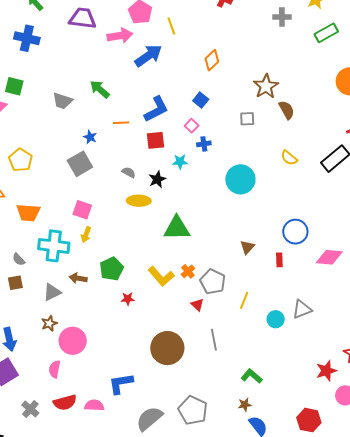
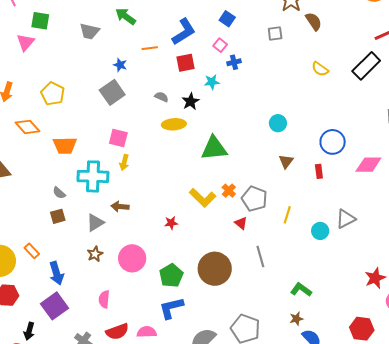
cyan circle: (240, 179) -> (278, 123), moved, size x0.6
green pentagon: (112, 269) -> (171, 276), moved
pink circle: (73, 341) -> (132, 258), moved

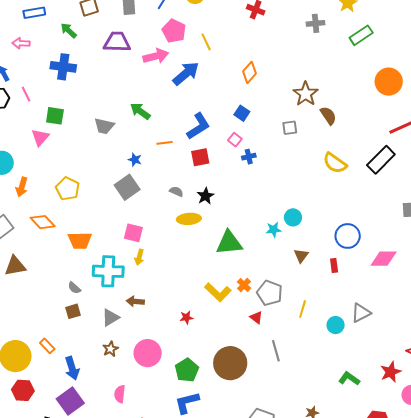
yellow semicircle: (320, 69) -> (335, 163), size x1.4
cyan star: (212, 82) -> (274, 230), moved
green L-shape: (301, 290) -> (349, 379), moved

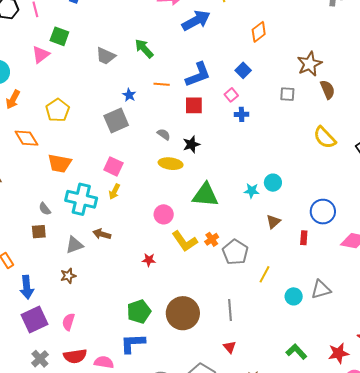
red triangle: (256, 317) -> (230, 347), moved
pink circle: (148, 353) -> (164, 214), moved, size x0.7
purple square: (70, 401) -> (34, 320), moved

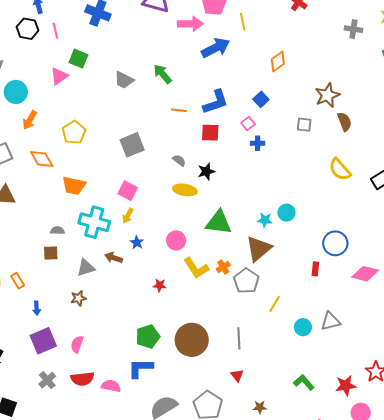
blue star: (129, 95) -> (137, 242), moved
gray semicircle: (45, 209) -> (58, 230), turned 128
brown triangle: (273, 222) -> (259, 249), moved, size x1.8
blue arrow: (27, 287) -> (37, 308), size x0.6

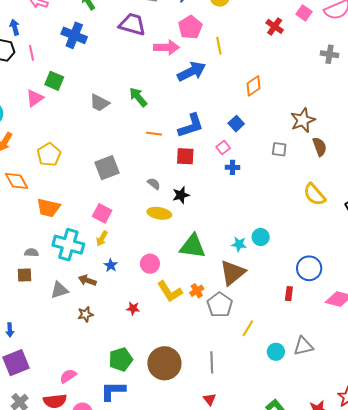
brown star: (78, 298) -> (85, 314), moved
pink semicircle: (77, 344) -> (68, 376), moved, turned 36

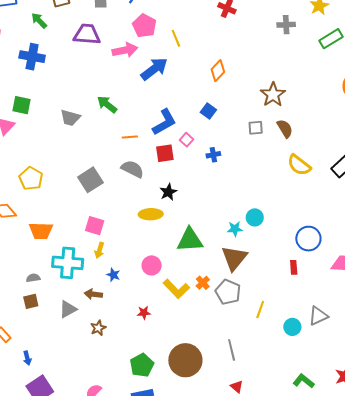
pink square: (223, 147) -> (186, 140), moved
brown semicircle: (320, 147) -> (285, 128), moved
gray semicircle: (154, 184) -> (132, 169), moved, size x1.6

